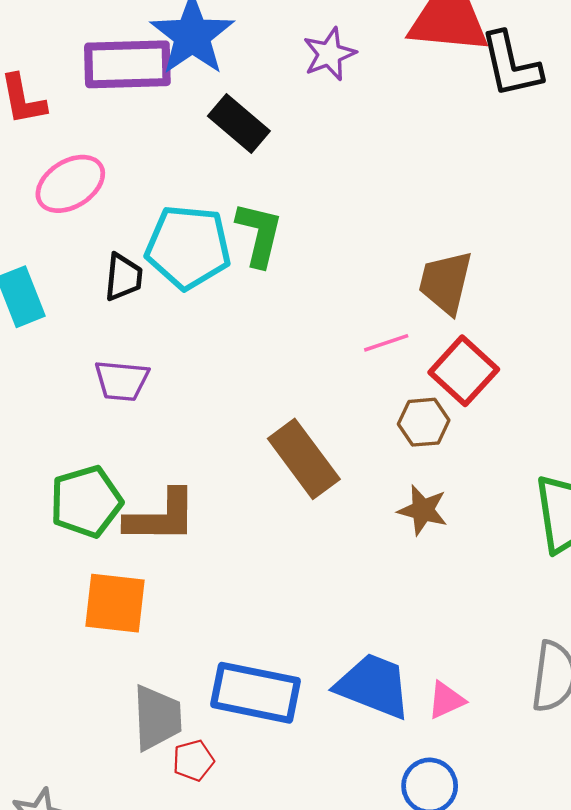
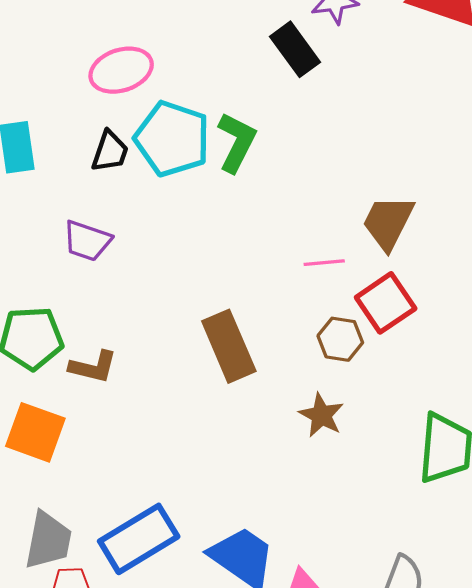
black rectangle: (239, 123) -> (295, 49), moved
pink ellipse: (70, 184) -> (121, 70), moved
brown L-shape: (161, 517) -> (93, 367), size x0.7
blue rectangle: (256, 693) -> (139, 539), turned -56

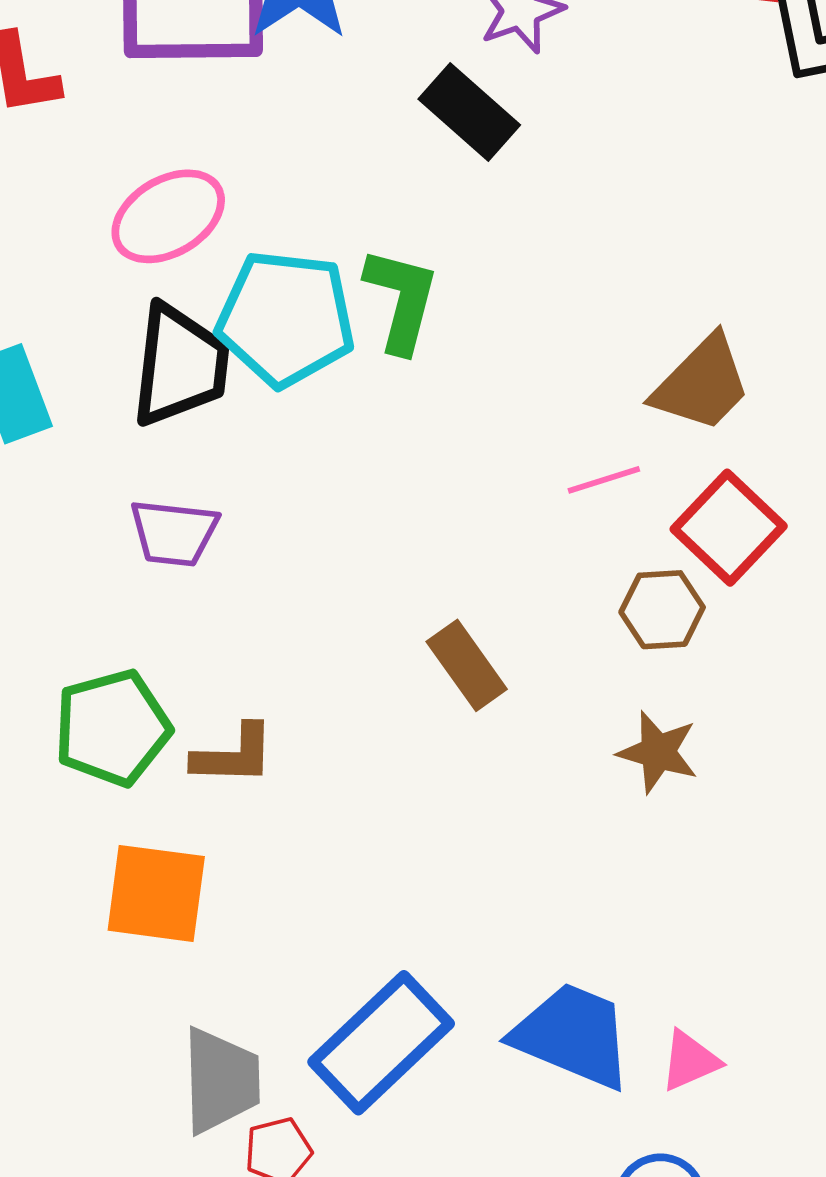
black trapezoid: (110, 151) -> (180, 365), size x1.6
brown trapezoid: (388, 223) -> (702, 384), turned -150
brown rectangle: (229, 346) -> (467, 665), size x0.7

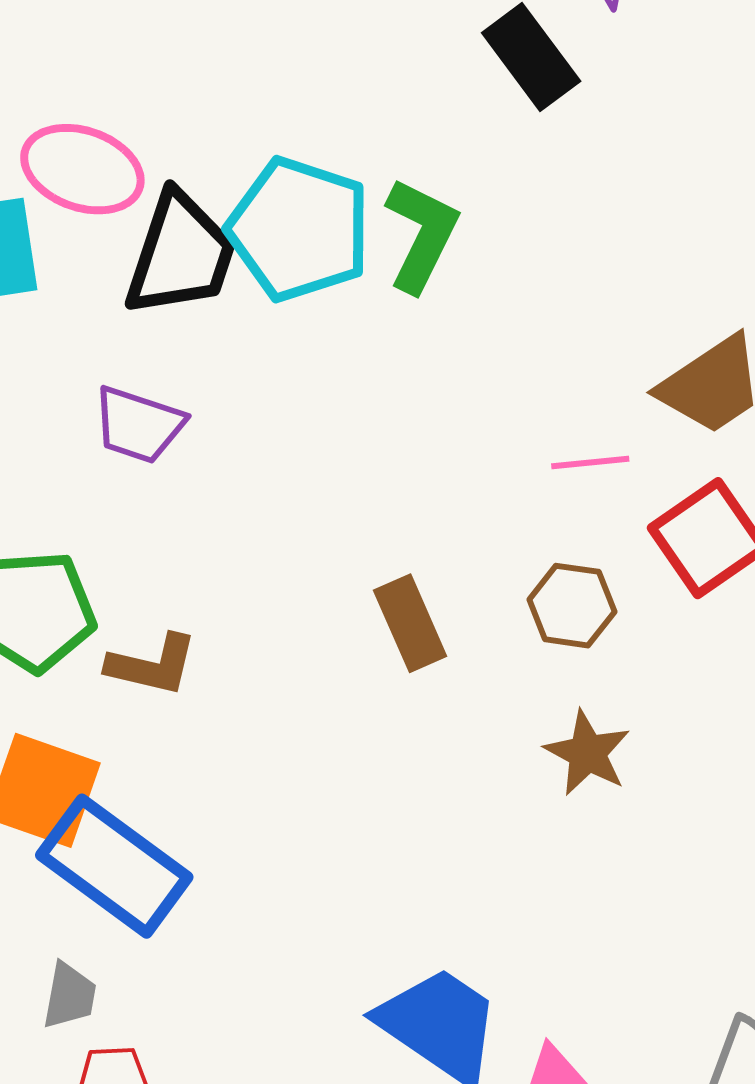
pink ellipse: (168, 216) -> (82, 169), moved, turned 38
brown hexagon: (662, 610) -> (572, 606), moved
blue rectangle: (381, 1043) -> (114, 866), moved, turned 68
gray trapezoid: (221, 1080) -> (69, 996), size x0.6

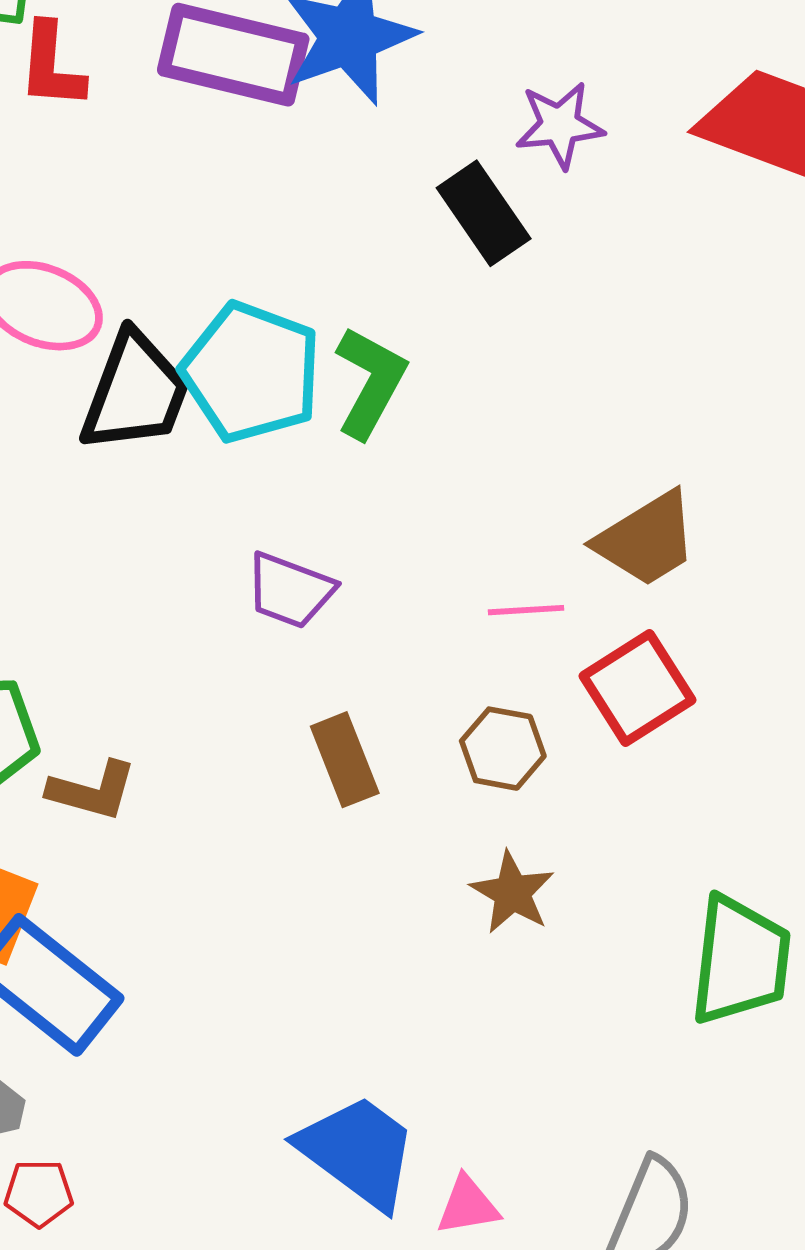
purple trapezoid: (139, 425) -> (290, 590), moved

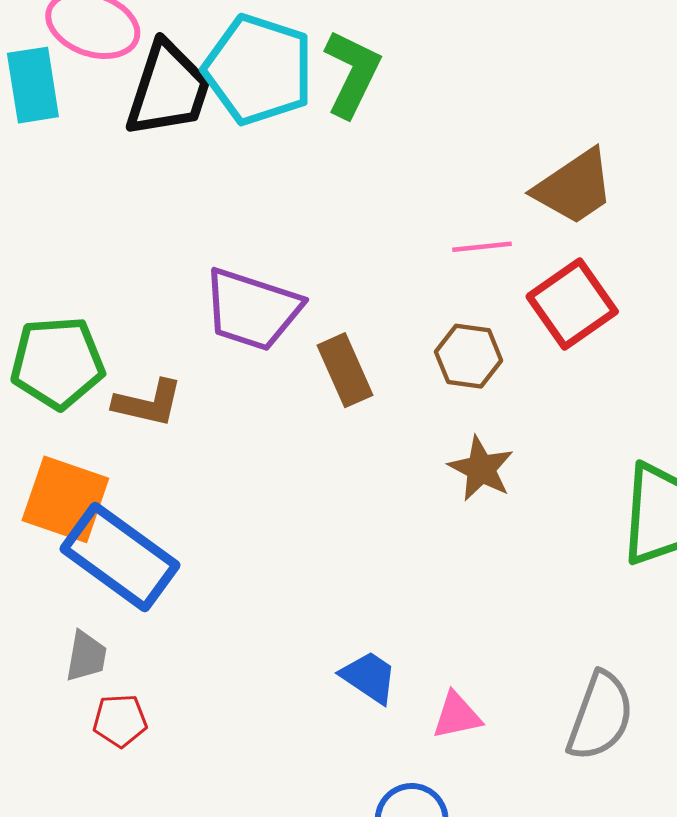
purple trapezoid: (290, 590) -> (252, 309), moved, size x1.4
blue trapezoid: (358, 1152) -> (369, 677), size x0.6

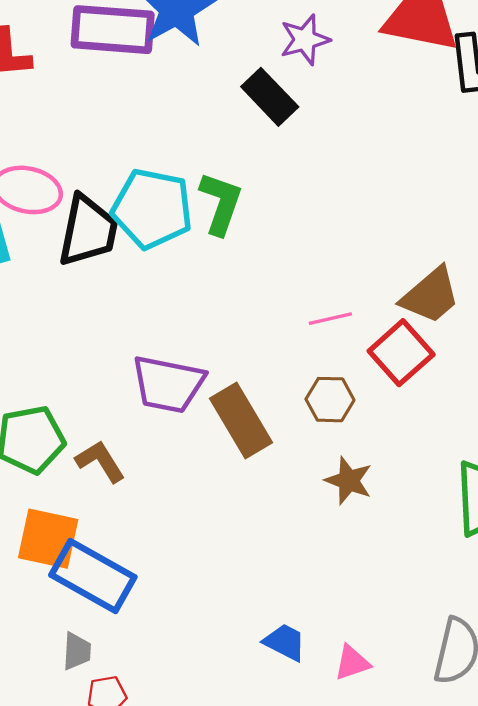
brown trapezoid: (574, 187) -> (431, 296), moved
brown rectangle: (345, 370) -> (241, 420), size x1.4
brown L-shape: (148, 403) -> (100, 461), turned -128

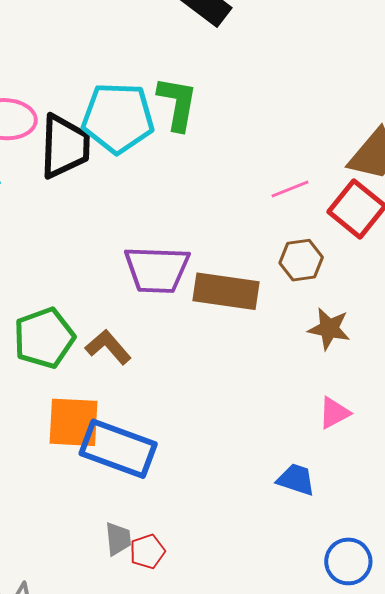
brown rectangle: (241, 420) -> (226, 291), turned -42
gray trapezoid: (77, 651) -> (118, 539), moved
pink triangle: (352, 663) -> (334, 413), moved

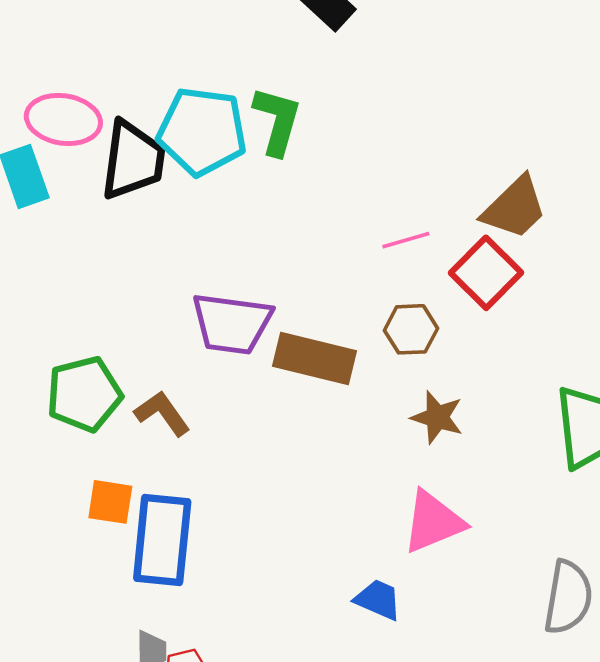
pink triangle: (334, 413) -> (433, 522), size x1.6
orange square: (73, 422) -> (110, 502), size x0.7
blue rectangle: (118, 449) -> (162, 540), turned 70

